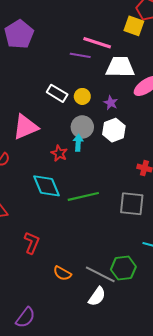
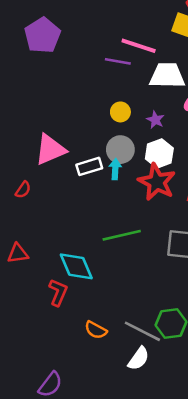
white rectangle: (57, 93) -> (89, 166), moved, turned -48
red star: (59, 153) -> (157, 182), moved, size x1.8
cyan diamond: (47, 186) -> (76, 266), moved

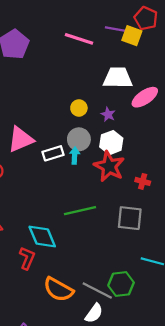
pink line: (139, 46) -> (79, 39), moved
purple line: (118, 61) -> (116, 29), moved
orange semicircle: (96, 330) -> (58, 289), size x1.6

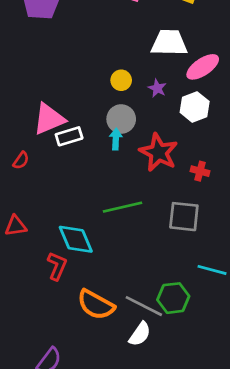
white hexagon: (111, 143) -> (195, 107), moved
white rectangle: (53, 153) -> (69, 136), moved

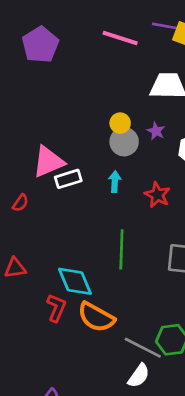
gray circle: (121, 119) -> (124, 142), moved
red star: (159, 152) -> (157, 195), size x0.7
green line: (123, 207) -> (121, 249), turned -75
orange semicircle: (96, 305) -> (96, 317), moved

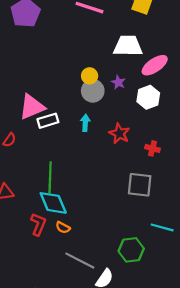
green line: (121, 249) -> (50, 177), moved
orange semicircle: (96, 317) -> (63, 227), moved, size x0.5
gray line: (143, 348) -> (80, 261), moved

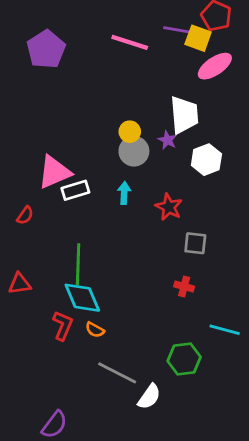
white trapezoid: (128, 46) -> (184, 115), moved, turned 84
pink ellipse: (155, 65) -> (215, 66), moved
red cross: (153, 148) -> (184, 286), moved
gray square: (140, 185) -> (195, 243), moved, size x0.7

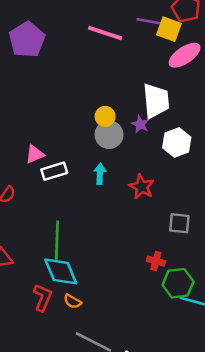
pink triangle: (54, 172) -> (35, 154), size x0.6
gray square: (195, 243) -> (179, 223), moved
green hexagon: (184, 359) -> (178, 283), moved

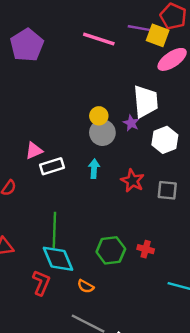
gray square: (179, 223) -> (167, 190), moved
green hexagon: (178, 283) -> (111, 250), moved
orange semicircle: (73, 301) -> (86, 286), moved

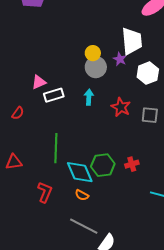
red cross: (146, 249) -> (132, 164), turned -32
cyan diamond: (58, 259) -> (80, 172), moved

